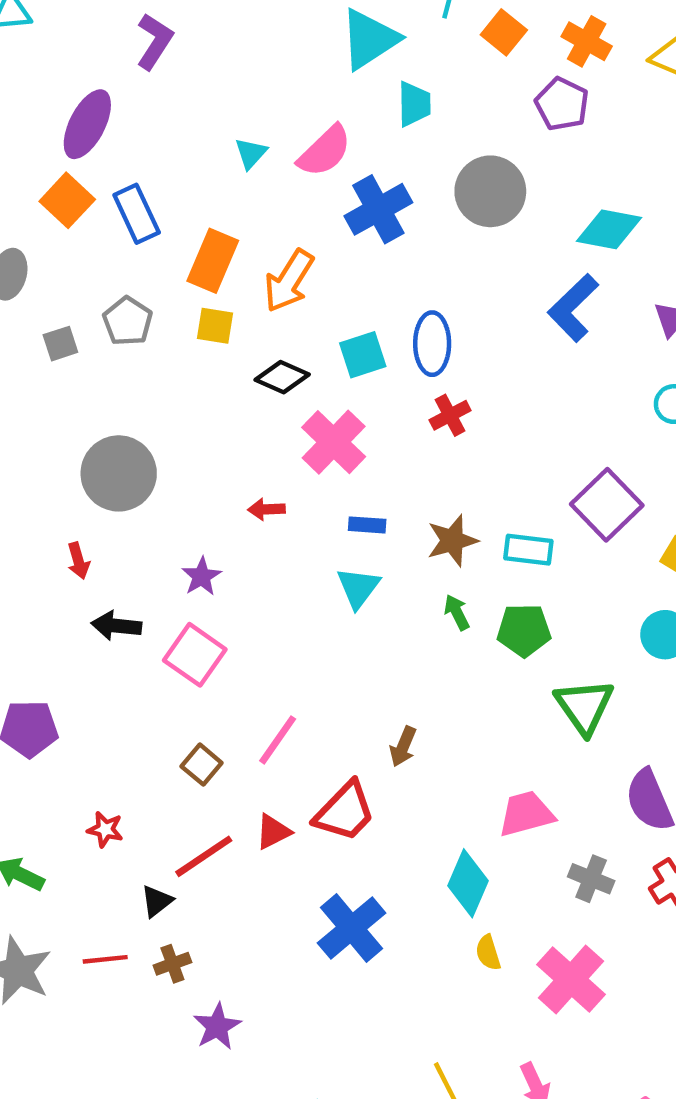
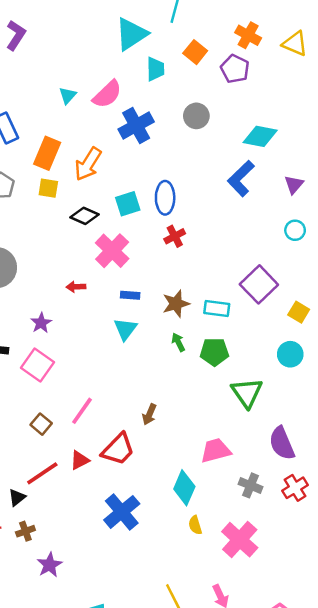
orange square: (504, 32) -> (195, 52), moved
gray circle: (490, 191) -> (196, 116), size x0.7

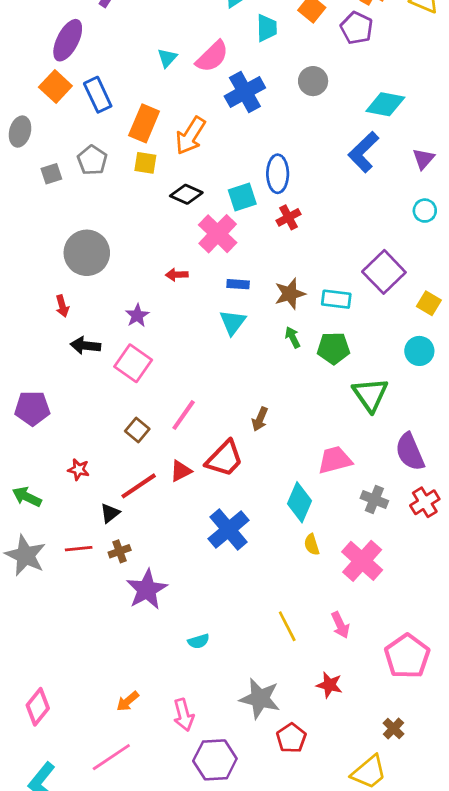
cyan square: (128, 204) -> (242, 197), moved
purple star: (49, 565) -> (147, 589), size x1.4

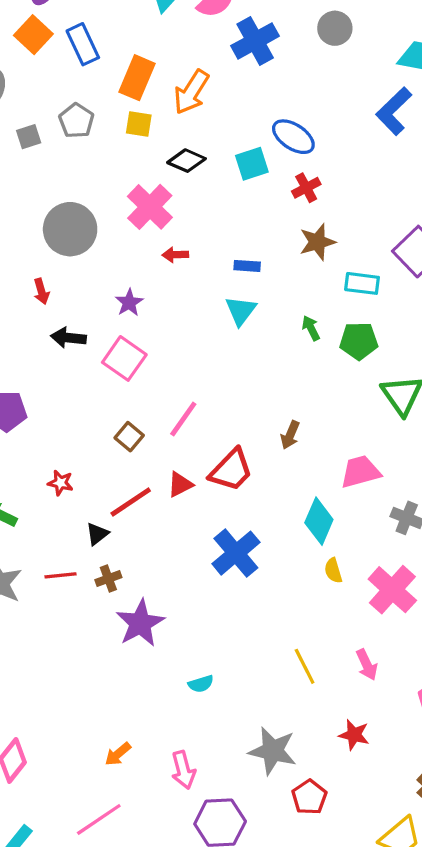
blue ellipse: (278, 174) -> (293, 137), turned -57
pink cross: (218, 234) -> (150, 207), moved
brown star: (290, 294) -> (317, 242), moved
brown arrow: (260, 419) -> (290, 435), moved

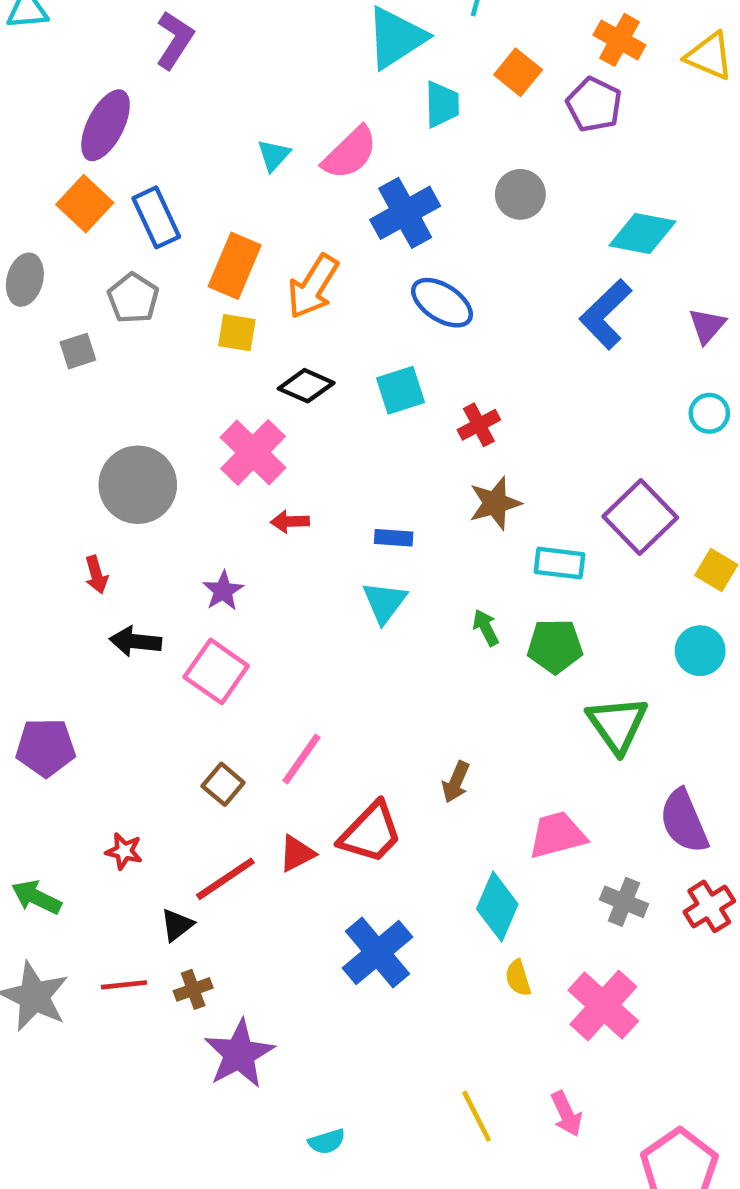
gray pentagon: (76, 121) -> (133, 298), moved
blue ellipse: (293, 137) -> (442, 303), moved

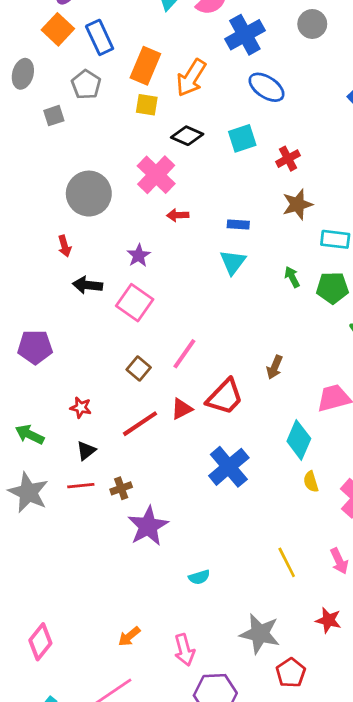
black triangle: (177, 925) -> (86, 451), moved

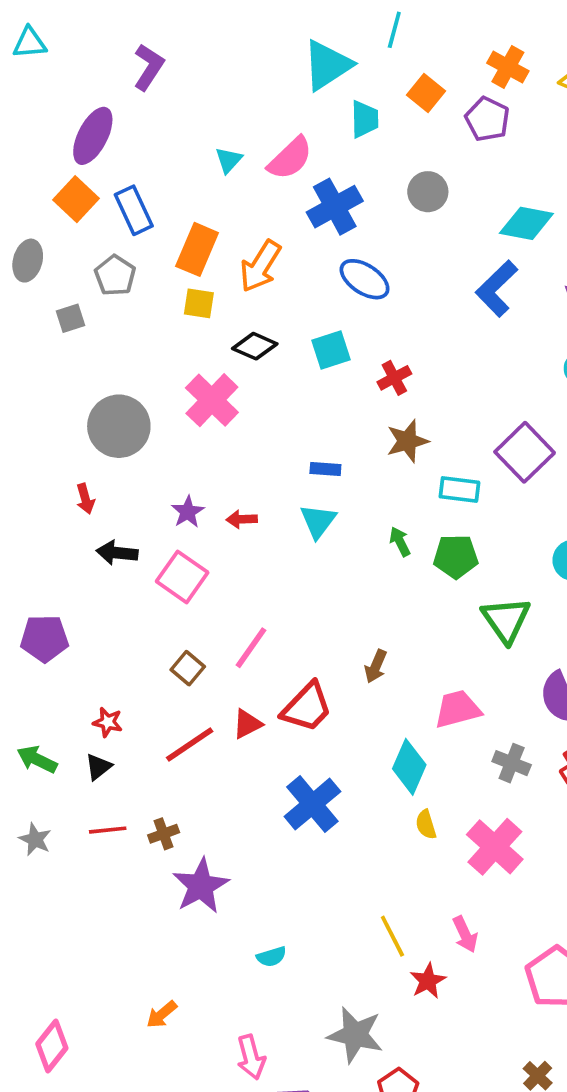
red arrow: (178, 215) -> (242, 519), moved
black triangle: (86, 451) -> (98, 767), moved
gray star: (28, 492) -> (35, 839), size x0.6
red star: (328, 620) -> (428, 981), moved, turned 30
orange arrow: (129, 636) -> (162, 1014), moved

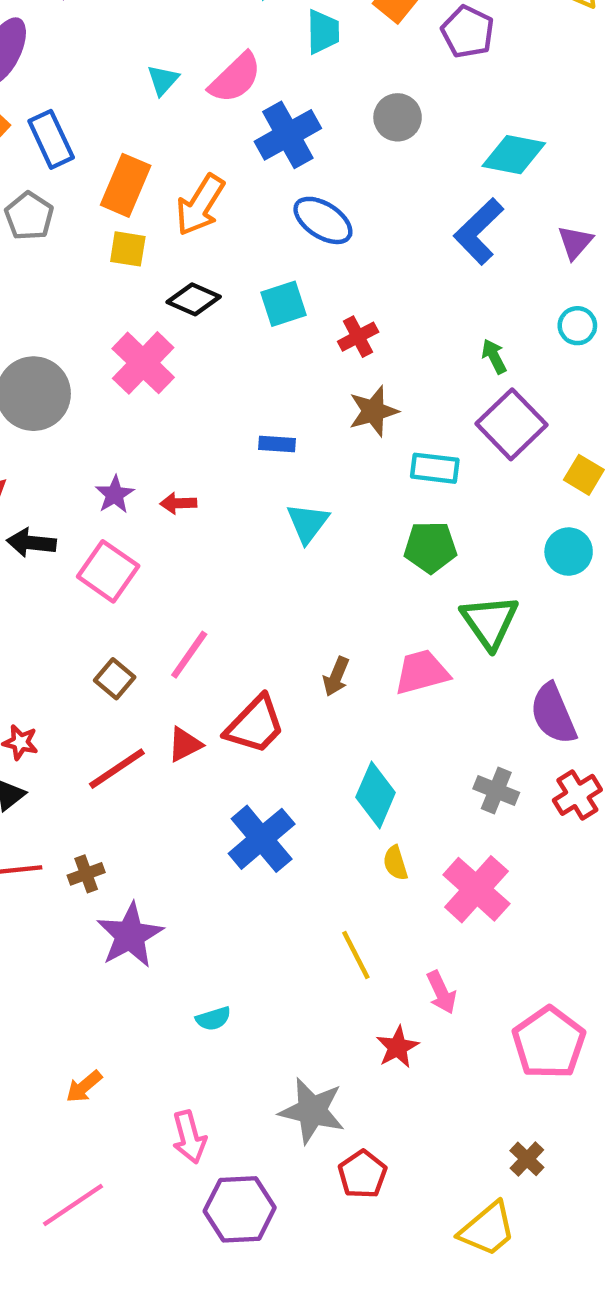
cyan triangle: (318, 521) -> (308, 523), moved
green arrow: (400, 542) -> (494, 356), moved
pink trapezoid: (458, 709) -> (422, 672), moved
yellow line: (392, 936) -> (356, 955), moved

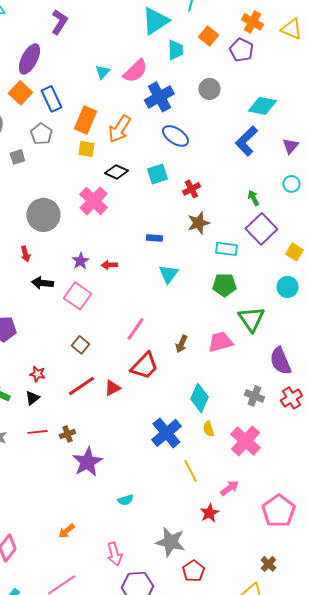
pink line: (189, 655) -> (135, 329), moved
red triangle: (185, 745) -> (112, 388), moved
blue cross: (262, 839) -> (166, 433), moved
pink arrow: (441, 992) -> (229, 488), turned -102

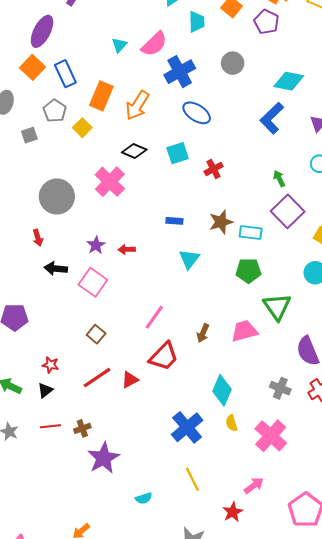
yellow square: (86, 149) -> (82, 128), moved, turned 36
brown star: (198, 223) -> (221, 222), moved
yellow line: (190, 471) -> (192, 479), moved

